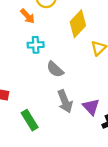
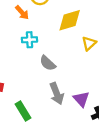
yellow diamond: (78, 24) -> (70, 20), turned 30

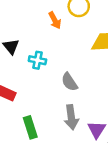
cyan cross: (29, 40) -> (37, 60), moved

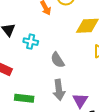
green rectangle: (30, 127) -> (24, 98), turned -66

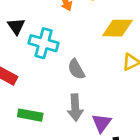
cyan cross: (31, 42) -> (44, 43), size x1.5

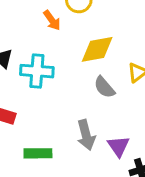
yellow diamond: (117, 28) -> (97, 49), moved
gray semicircle: (76, 69) -> (104, 87), moved

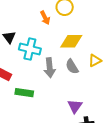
gray arrow: (86, 135) -> (50, 68), moved
green rectangle: (38, 153) -> (24, 93), moved

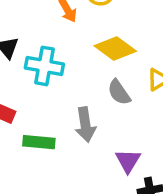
yellow diamond: (71, 41) -> (115, 49), turned 40
gray arrow: (50, 68) -> (85, 125), moved

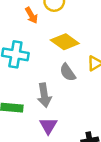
purple triangle: (128, 161) -> (48, 126), moved

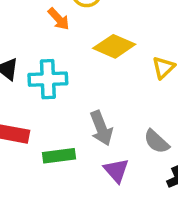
gray semicircle: (68, 72) -> (157, 141), moved

